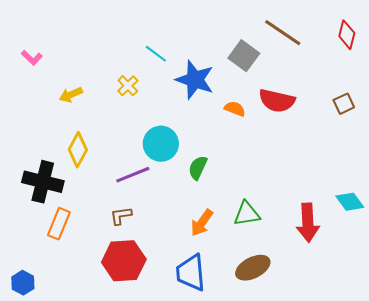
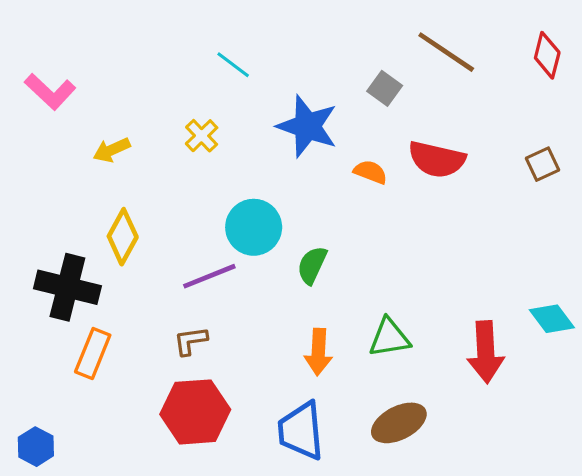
cyan line: (156, 54) -> (233, 65), moved
gray square: (244, 56) -> (385, 88), size x0.7
pink L-shape: (32, 58) -> (50, 92), size x1.5
orange arrow: (202, 223) -> (318, 352), turned -32

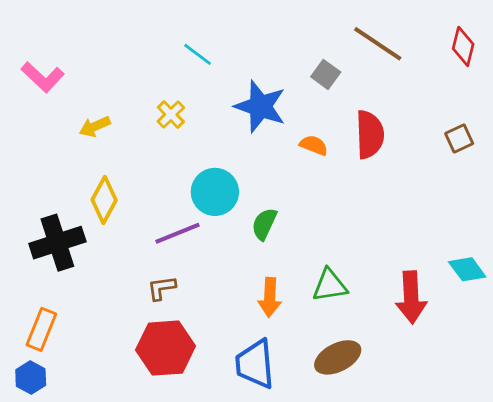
red semicircle: (437, 159) -> (370, 135), turned -105
black cross: (67, 287) -> (57, 243), turned -32
orange rectangle: (93, 354) -> (41, 329), moved

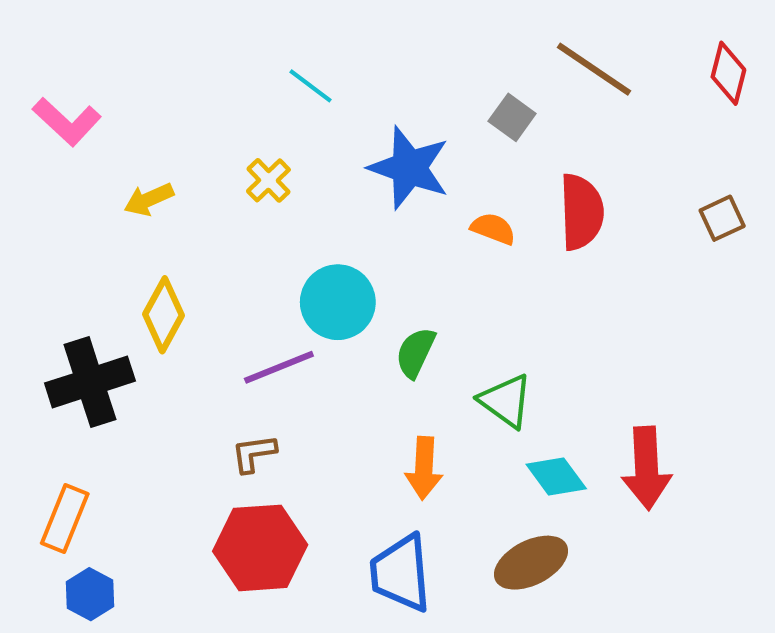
cyan diamond: (467, 269) -> (556, 477), moved
green triangle: (330, 285) -> (506, 401), moved, turned 45
blue hexagon: (31, 377) -> (90, 594), moved

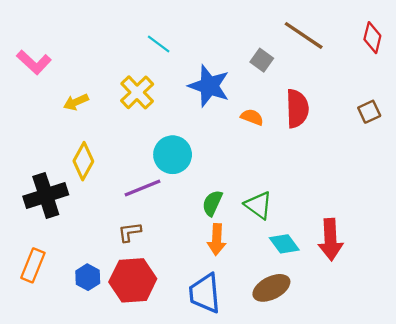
yellow cross: (268, 180) -> (137, 92), size x1.5
green semicircle: (415, 353) -> (212, 203), moved
blue hexagon: (90, 594) -> (88, 277), moved

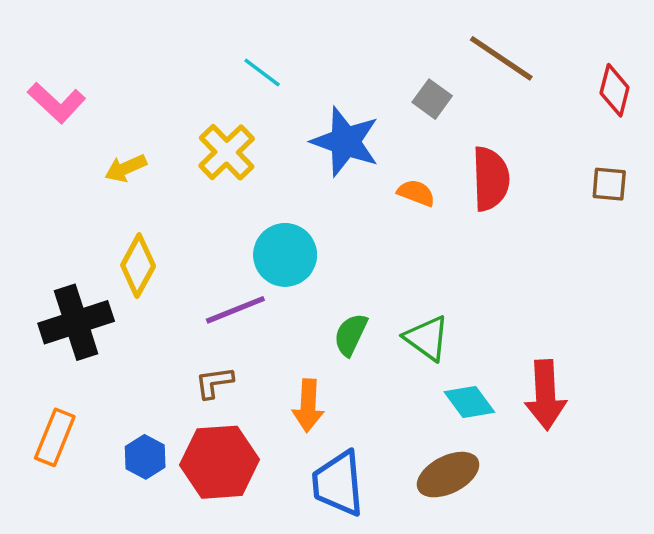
red diamond: (372, 38) -> (615, 90), moved
brown square: (369, 112) -> (609, 184), turned 30
orange arrow: (217, 240) -> (308, 405), moved

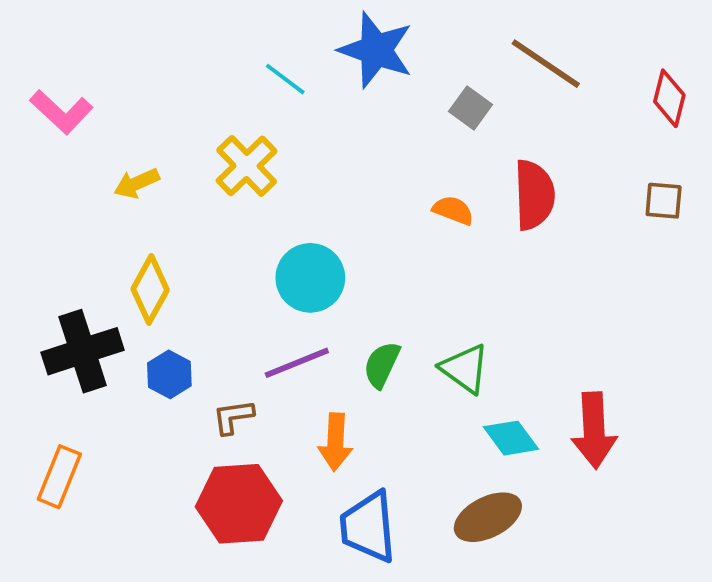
blue star: (345, 142) -> (376, 50), moved
purple line: (235, 310) -> (297, 363), moved
blue hexagon: (145, 457) -> (169, 374), moved

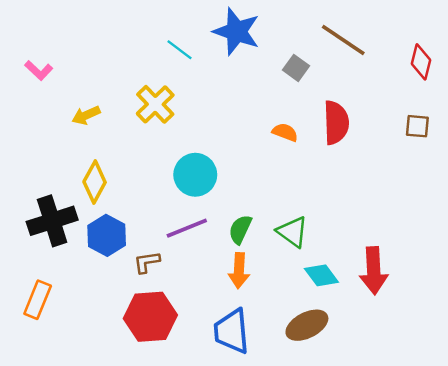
pink L-shape: (61, 112) -> (39, 70), size x0.7
blue hexagon: (169, 374) -> (107, 235), size x1.4
orange arrow: (335, 442) -> (239, 271), moved

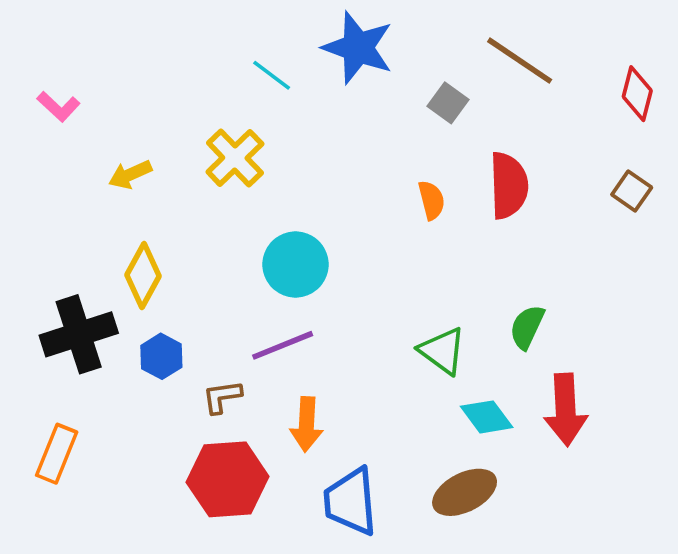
brown square: (417, 126) -> (632, 191), turned 30
orange semicircle: (285, 132) -> (431, 200), turned 55
green semicircle: (240, 229) -> (527, 327), moved
blue hexagon: (107, 235) -> (161, 356), size x0.7
orange arrow: (239, 271) -> (307, 424), moved

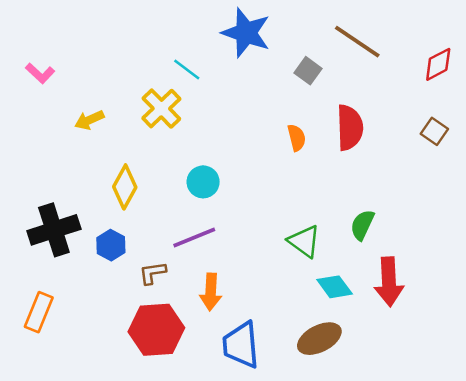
cyan line: (272, 75) -> (187, 69), moved
red diamond: (637, 94) -> (438, 64), turned 48
cyan circle: (296, 264) -> (203, 182), size x0.7
yellow diamond: (143, 276) -> (125, 187), moved

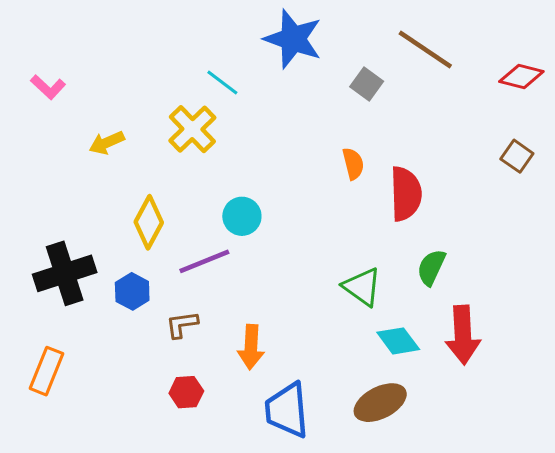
red diamond: (438, 64) -> (521, 77), turned 42
red semicircle: (350, 128) -> (406, 194), moved
purple line: (194, 238) -> (204, 261), moved
red hexagon: (156, 330) -> (186, 392), size x0.5

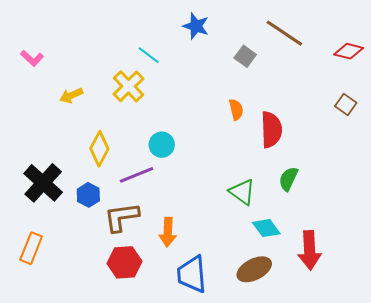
blue star: (293, 39) -> (196, 26), size x0.7
black cross: (65, 273) -> (43, 183), turned -30
brown L-shape: (182, 324) -> (121, 217), size x1.6
red arrow: (463, 335) -> (309, 250), moved
red hexagon: (186, 392) -> (125, 262), size x1.5

